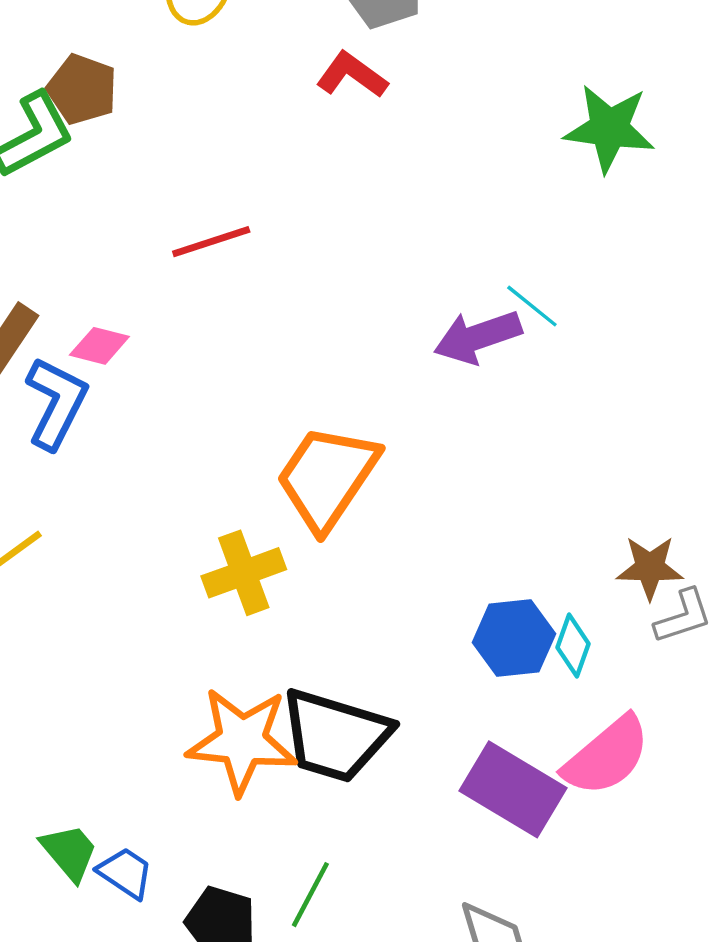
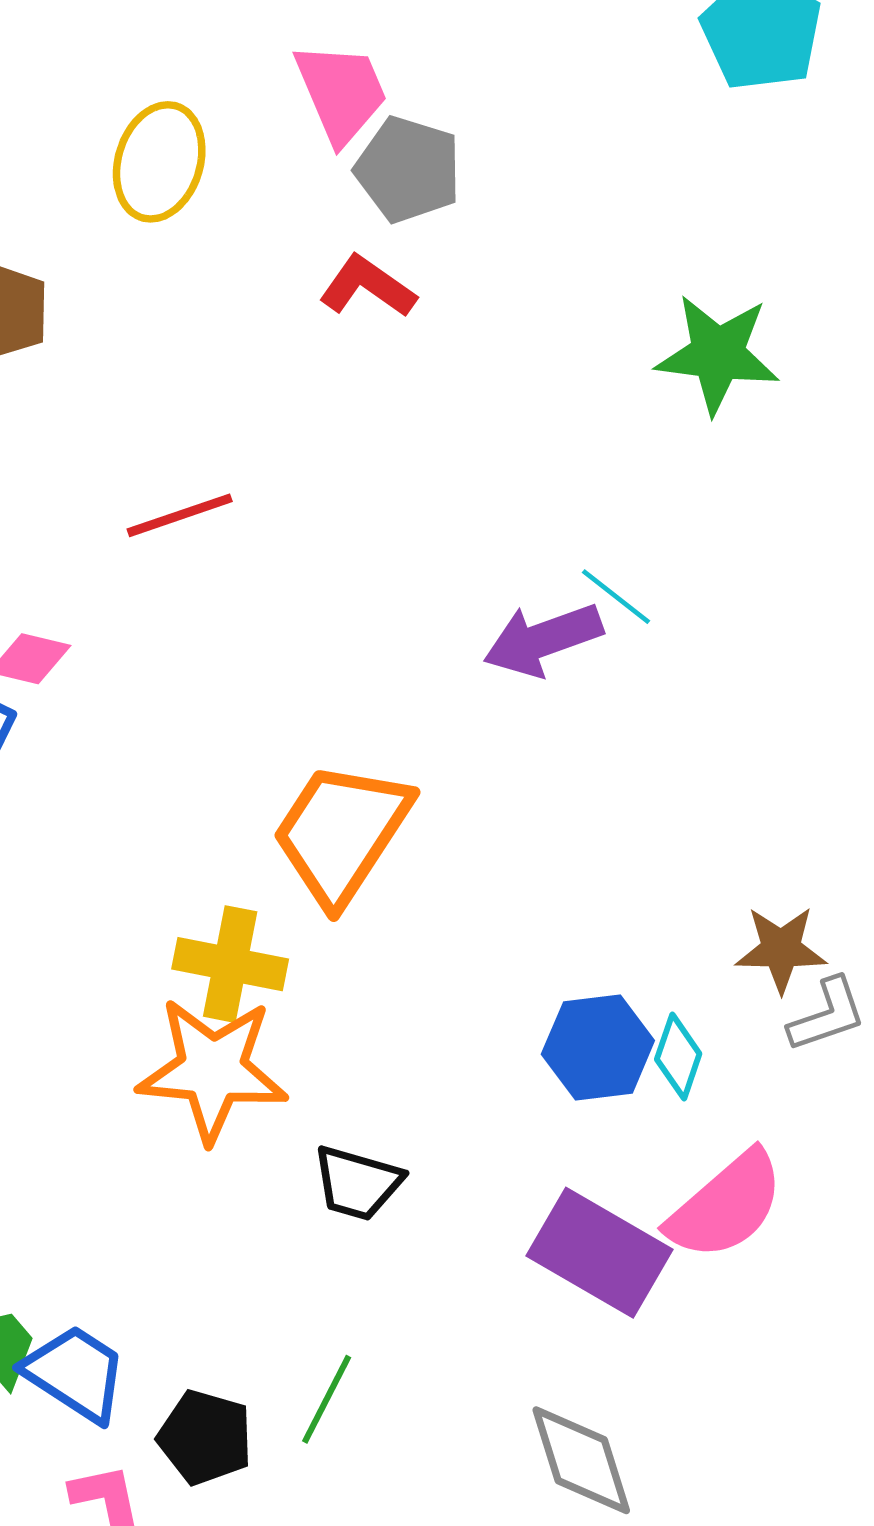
yellow cross: (244, 573) -> (230, 964), turned 32
black trapezoid: (335, 736) -> (357, 1183), size x0.6
orange star: (242, 741) -> (213, 1070), moved
blue trapezoid: (125, 873) -> (75, 1373), size x1.4

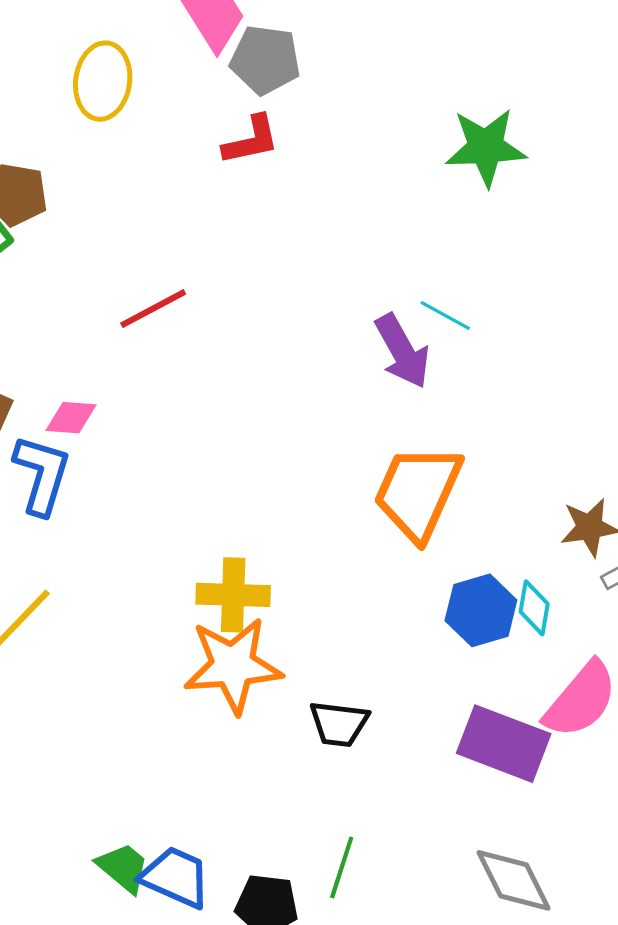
red L-shape: (367, 287) -> (251, 140), turned 142
purple arrow: (543, 640) -> (402, 351), turned -90
orange trapezoid: (341, 833) -> (418, 492), moved

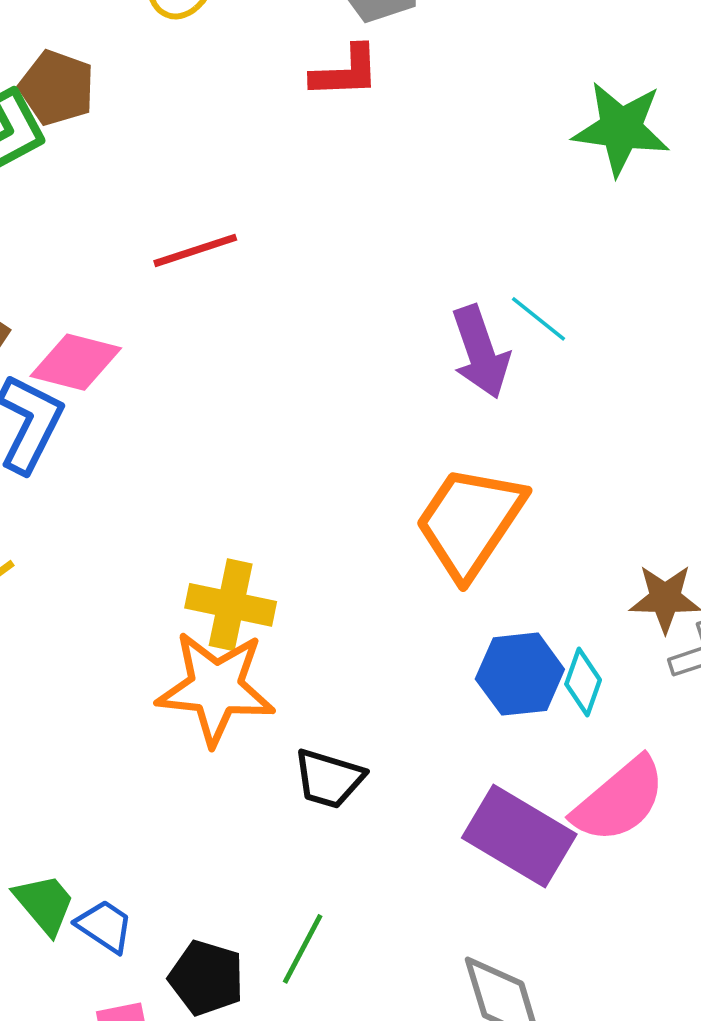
pink diamond: (71, 418) -> (76, 362), size x1.4
blue trapezoid: (176, 877) -> (105, 926), size x0.7

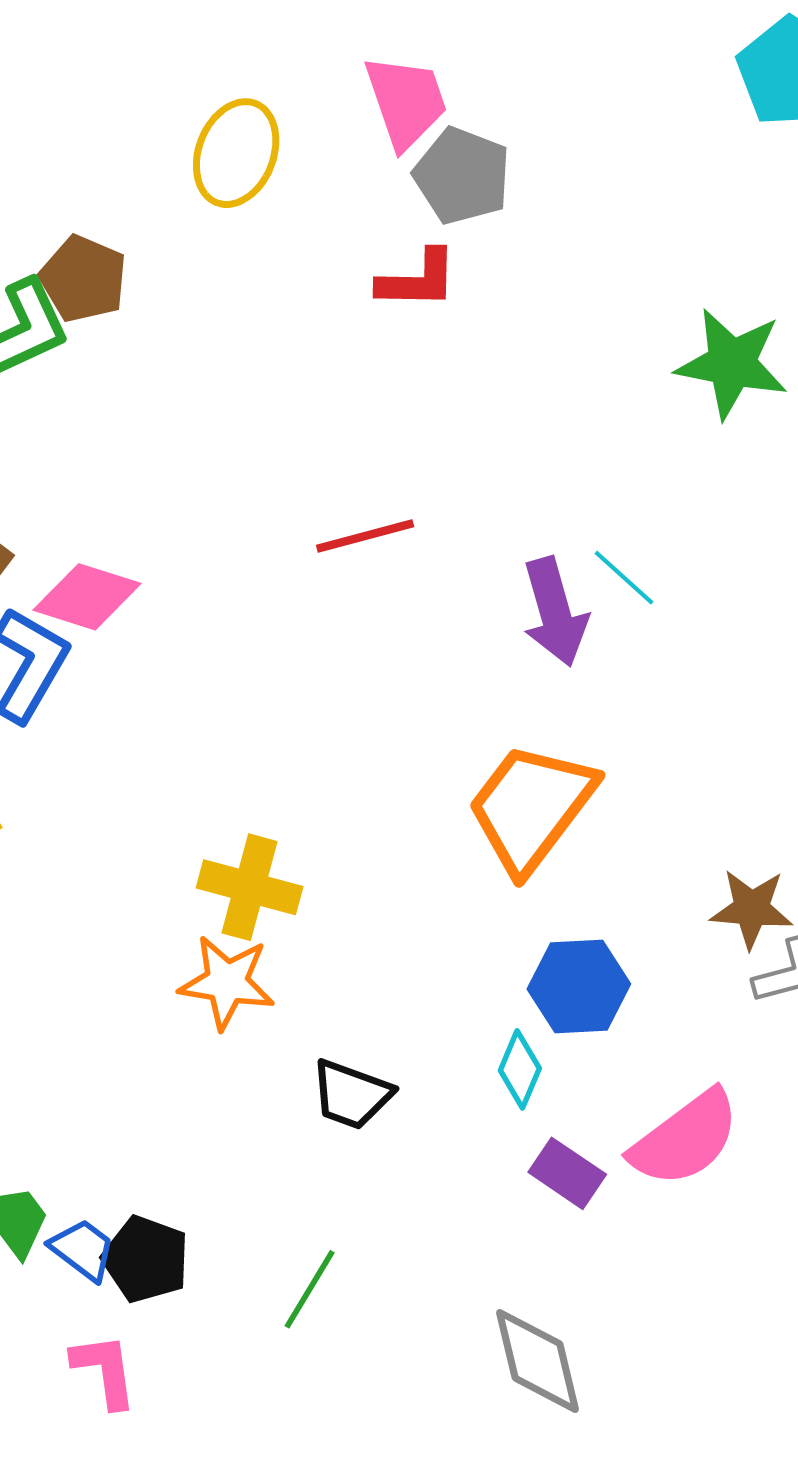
red line: (195, 250) -> (365, 536), moved
cyan diamond: (583, 682) -> (520, 1069), moved
orange star: (216, 688) -> (227, 982), size x0.7
purple rectangle: (519, 836) -> (567, 1173), size x0.6
black pentagon: (206, 978) -> (146, 1259), moved

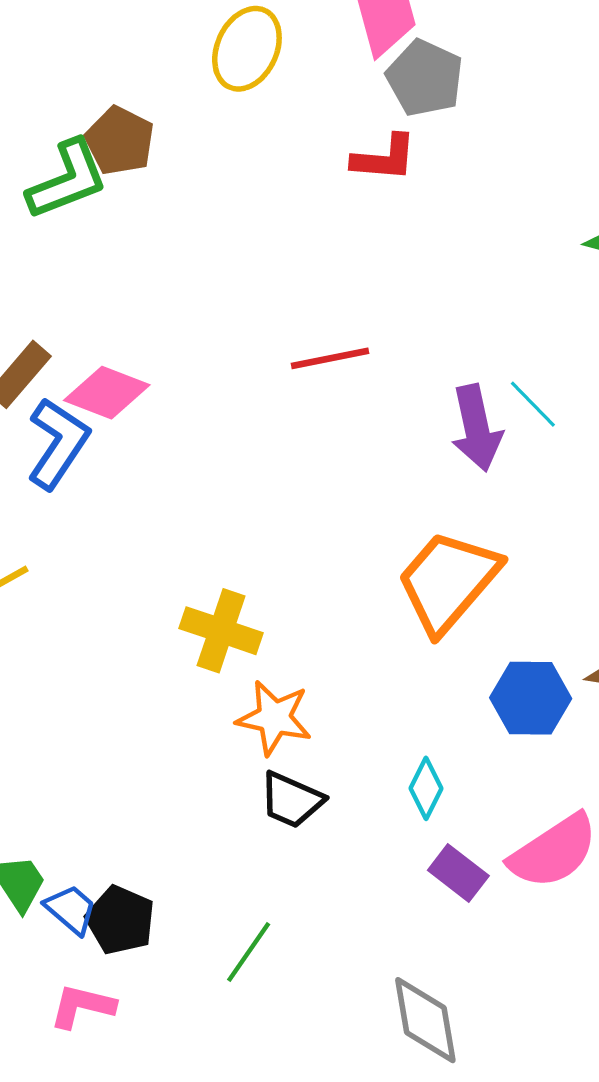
orange star: (227, 982) -> (274, 718), moved
blue hexagon: (579, 986) -> (531, 698), moved
pink L-shape: (105, 1370) -> (82, 1006), turned -72

